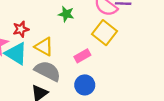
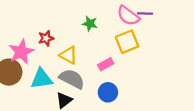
yellow square: (105, 33) -> (127, 42), turned 30
cyan triangle: (16, 54) -> (41, 79), moved, turned -40

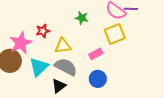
yellow triangle: (69, 55) -> (63, 46), turned -36
cyan triangle: (41, 79) -> (39, 67), turned -35

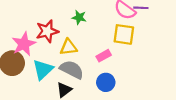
green star: (82, 18) -> (79, 17), moved
red star: (43, 31) -> (47, 31), size x1.5
yellow square: (115, 34) -> (124, 34), turned 30

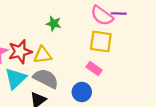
red star: (47, 31) -> (20, 52), moved
pink rectangle: (104, 56) -> (94, 68), moved, turned 64

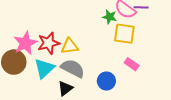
green star: (54, 24) -> (110, 17), moved
pink rectangle: (94, 68) -> (132, 64), moved

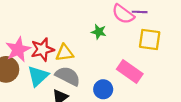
green star: (110, 17) -> (99, 32), moved
yellow square: (124, 34) -> (150, 40), moved
pink rectangle: (132, 64) -> (130, 72), size x1.6

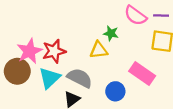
purple line: (140, 12) -> (161, 16), moved
yellow triangle: (64, 53) -> (99, 50), moved

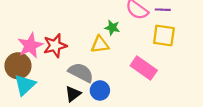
cyan triangle: (50, 78) -> (25, 85), moved
blue circle: (115, 91) -> (100, 90), moved

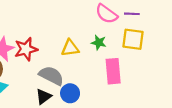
green star: (112, 28) -> (99, 43), moved
pink rectangle: (144, 68) -> (113, 71), turned 50

